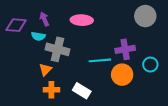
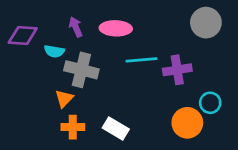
purple arrow: (44, 19) -> (76, 27), moved
cyan line: (100, 60) -> (142, 60), moved
cyan circle: (150, 65) -> (210, 103), moved
orange circle: (122, 75) -> (187, 123), moved

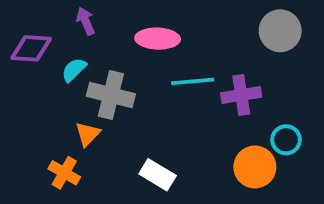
purple arrow: (76, 27) -> (86, 21), moved
cyan semicircle: (54, 51) -> (74, 70), turned 126
orange cross: (73, 127) -> (64, 173), moved, turned 30

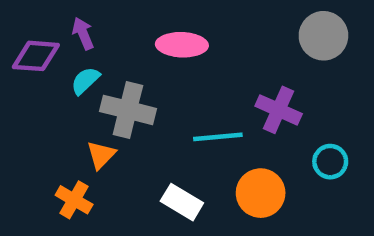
purple arrow: (86, 21) -> (83, 34), moved
cyan line: (193, 81) -> (218, 137), moved
purple cross: (241, 95) -> (279, 110), turned 33
orange circle: (255, 167) -> (261, 193), moved

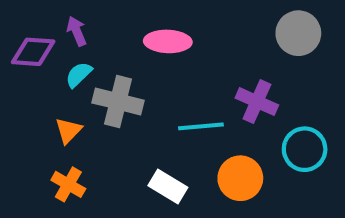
orange triangle: (101, 155) -> (68, 131), moved
cyan circle: (330, 162) -> (305, 149), size x1.4

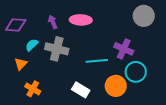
purple arrow: (77, 31) -> (53, 22), moved
cyan semicircle: (79, 75) -> (32, 45), moved
orange triangle: (68, 131) -> (21, 64), moved
cyan circle: (305, 149) -> (136, 72), moved

